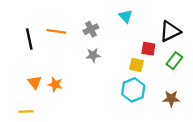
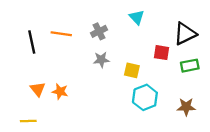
green rectangle: (174, 61) -> (190, 66), turned 42
yellow square: (136, 65) -> (132, 70), moved

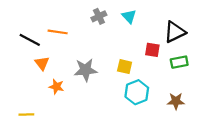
gray cross: (99, 31) -> (99, 16), moved
black line: (32, 42) -> (30, 40), turned -50
gray star: (101, 60) -> (86, 70), moved, size x1.5
orange triangle: (38, 89) -> (42, 63), moved

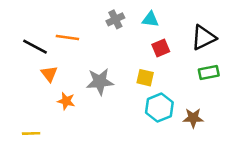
cyan triangle: (129, 16) -> (150, 19), turned -40
red square: (152, 50) -> (161, 48), moved, turned -32
brown star: (176, 101) -> (193, 118), moved

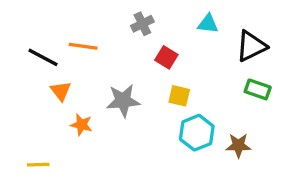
cyan triangle: (150, 19) -> (208, 24), moved
red square: (161, 48) -> (166, 57), moved, turned -36
green rectangle: (209, 73) -> (258, 89), turned 30

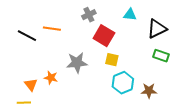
red square: (166, 57) -> (104, 36), size x1.5
orange triangle: (61, 91) -> (31, 85), moved

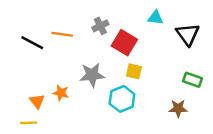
gray cross: (89, 15) -> (100, 26), moved
black triangle: (157, 29) -> (188, 34), turned -40
green rectangle: (161, 56) -> (193, 80), moved
cyan hexagon: (123, 83) -> (122, 99), moved

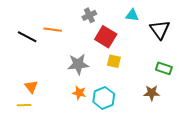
gray cross: (100, 26) -> (89, 15), moved
orange star: (61, 93) -> (79, 93), moved
cyan hexagon: (122, 99) -> (104, 98), moved

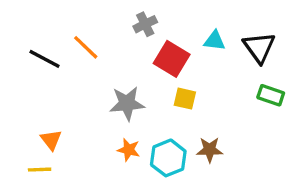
cyan triangle: (132, 15) -> (215, 41), moved
orange line: (53, 30) -> (86, 47), turned 36
green rectangle: (164, 68) -> (271, 95), moved
brown star: (152, 93) -> (210, 150), moved

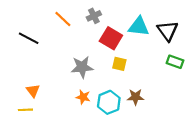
cyan triangle: (215, 41) -> (139, 26), size x1.5
orange line: (86, 47) -> (63, 19), moved

